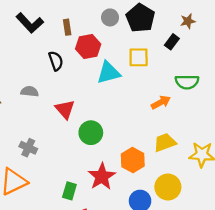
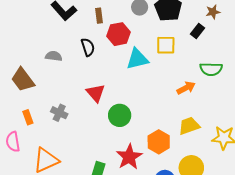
gray semicircle: (30, 91) -> (54, 56), moved
gray cross: (28, 148) -> (59, 113), moved

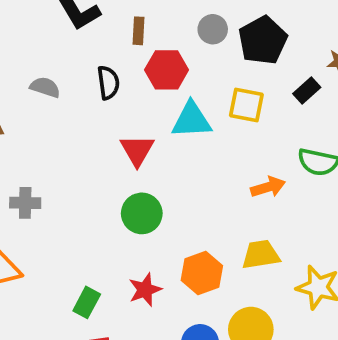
red triangle: (96, 93) -> (137, 150), moved
gray cross: (59, 113) -> (25, 203), moved, turned -35
red star: (129, 157) -> (145, 290), size x0.7

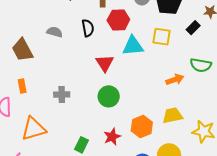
gray cross: (25, 203) -> (62, 94), moved

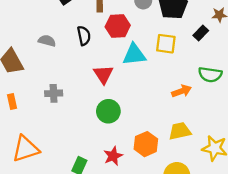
gray cross: (62, 94) -> (54, 93), moved

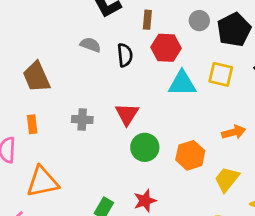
gray semicircle: (47, 41) -> (90, 45), moved
red triangle: (103, 74) -> (127, 114), moved
yellow trapezoid: (180, 131) -> (227, 179), turned -45
orange hexagon: (146, 144) -> (190, 155), moved

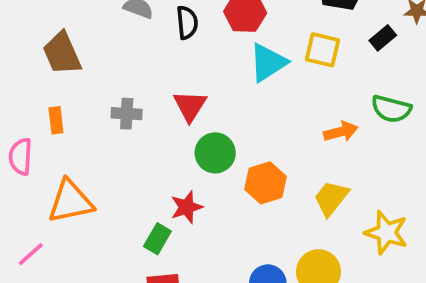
cyan triangle: (182, 83) -> (268, 63), turned -32
orange hexagon: (190, 155) -> (265, 183), moved
red star: (145, 201) -> (187, 207), moved

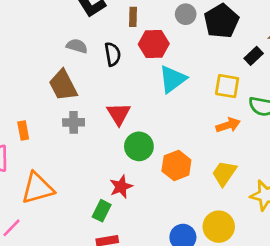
yellow square: (323, 50) -> (227, 86), moved
brown trapezoid: (62, 53) -> (63, 85), moved

